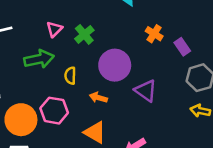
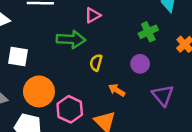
green cross: (84, 34) -> (148, 32), moved
purple circle: (115, 65) -> (140, 64), size x0.6
pink hexagon: (54, 111) -> (70, 109), moved

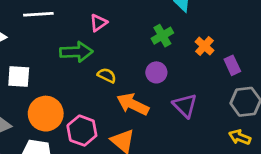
yellow semicircle: (96, 63) -> (107, 75), turned 105
orange arrow: (117, 90) -> (133, 104), size x1.6

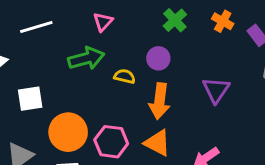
purple circle: (156, 72) -> (158, 58), moved
orange arrow: (133, 104) -> (160, 101), turned -96
purple triangle: (185, 106) -> (216, 90), turned 32

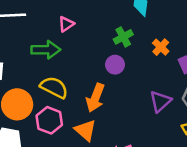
purple circle: (158, 58) -> (115, 65), moved
yellow semicircle: (125, 76) -> (54, 87), moved, size x1.6
purple triangle: (216, 90) -> (160, 101), moved

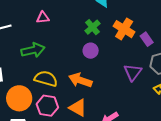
pink triangle: (66, 24) -> (43, 18), moved, turned 40
orange cross: (161, 47) -> (124, 29), size x1.5
orange arrow: (95, 98) -> (80, 80), turned 100

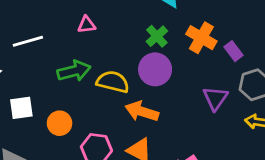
purple circle: (91, 51) -> (155, 69), size x1.5
yellow semicircle: (46, 79) -> (113, 82), moved
orange circle: (19, 98) -> (59, 123), moved, size x0.7

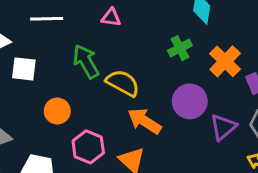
purple circle: (155, 69) -> (190, 101), moved
green arrow: (74, 71) -> (86, 61), turned -120
white square: (21, 108) -> (24, 69), moved

